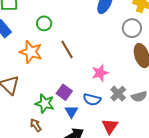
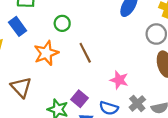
orange star: (31, 52) -> (46, 53), turned 30
pink star: (100, 73) -> (119, 80), turned 30

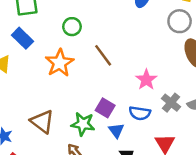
pink star: (119, 80) -> (146, 80), turned 30
brown triangle: (21, 87) -> (42, 122), moved

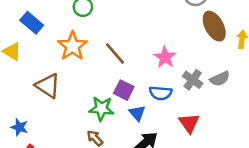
brown line: (103, 55) -> (115, 53), moved
brown triangle: (42, 122) -> (48, 86), moved

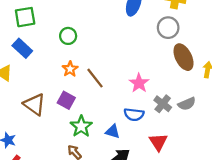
orange star: (72, 46) -> (70, 69), moved, size x0.6
purple square: (124, 90) -> (66, 100), moved
green star: (101, 109) -> (81, 126), turned 30
blue triangle: (137, 113) -> (113, 131), turned -35

